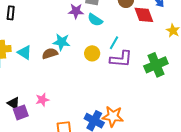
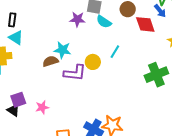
cyan semicircle: (95, 20) -> (104, 22), moved
cyan triangle: (25, 53) -> (16, 38), moved
purple L-shape: (121, 59) -> (75, 73), moved
purple square: (21, 112) -> (18, 100), moved

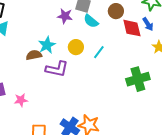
blue arrow: (160, 11) -> (148, 24), moved
cyan star: (62, 50) -> (47, 45), turned 30
yellow circle: (93, 62) -> (76, 47), moved

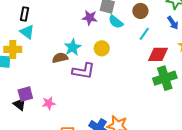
red diamond: (132, 28) -> (158, 54), moved, turned -75
cyan line: (99, 52) -> (144, 34), moved

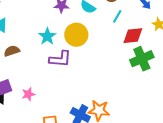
yellow circle: (102, 48) -> (76, 35), size x1.5
brown semicircle: (60, 58) -> (12, 51), moved

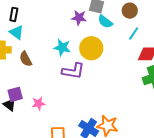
cyan star: (47, 36) -> (62, 47), turned -30
brown semicircle: (12, 51) -> (26, 59), turned -105

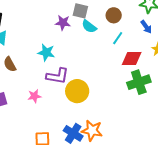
yellow circle: (91, 48) -> (77, 91), moved
pink star: (39, 103) -> (34, 96), moved

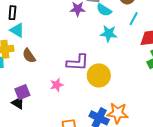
cyan star: (46, 53) -> (109, 34), moved

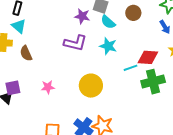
cyan line: (134, 19) -> (131, 68), moved, turned 32
purple L-shape: (78, 63) -> (75, 43), moved

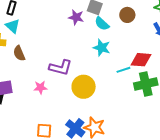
purple L-shape: (75, 43) -> (60, 68), moved

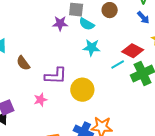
brown semicircle: (19, 53) -> (23, 63), moved
red diamond: (141, 60) -> (133, 51), turned 35

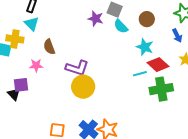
cyan star: (92, 48) -> (145, 47), moved
yellow circle: (82, 90) -> (83, 87), moved
pink star: (40, 100) -> (36, 65), moved

